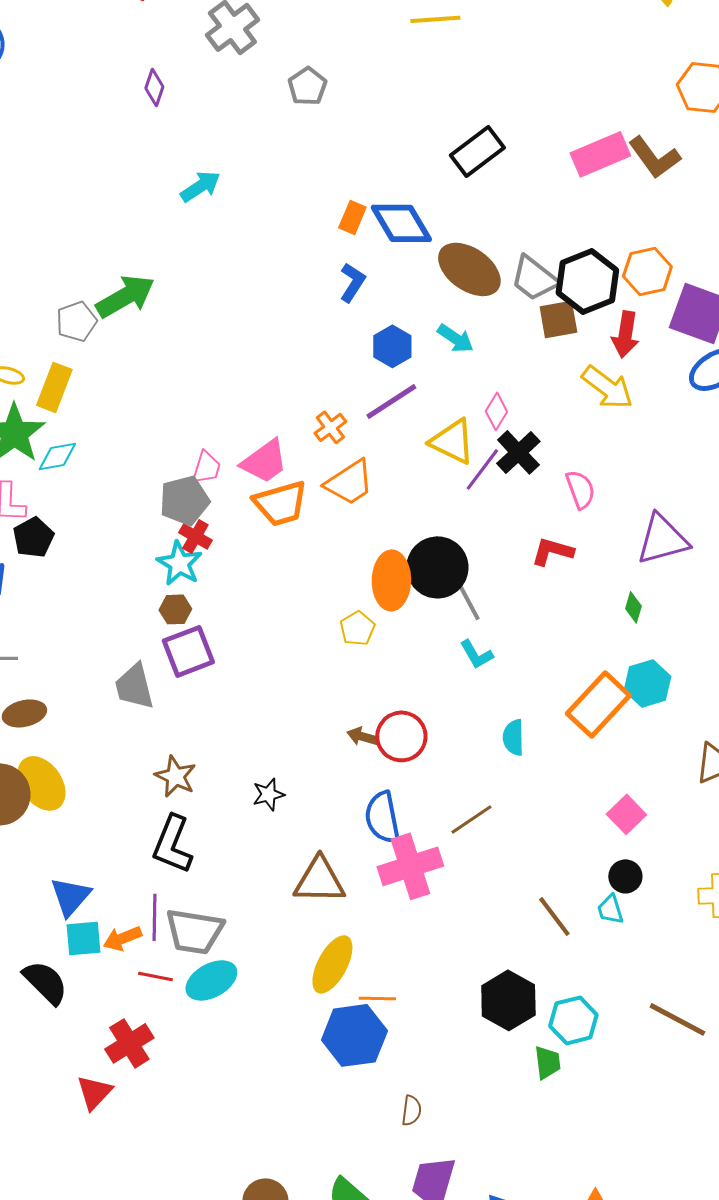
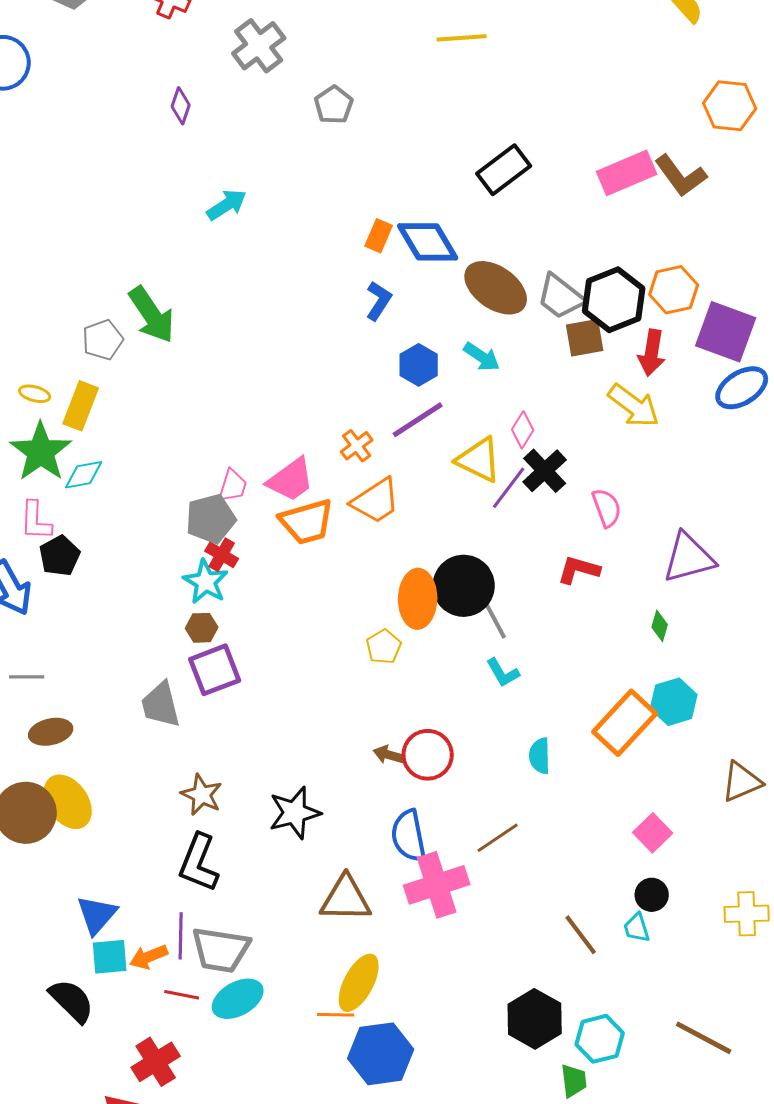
green arrow: (125, 296) -> (152, 315), turned 86
black star: (268, 794) -> (295, 813), size x1.6
orange line: (377, 998) -> (336, 1015), moved

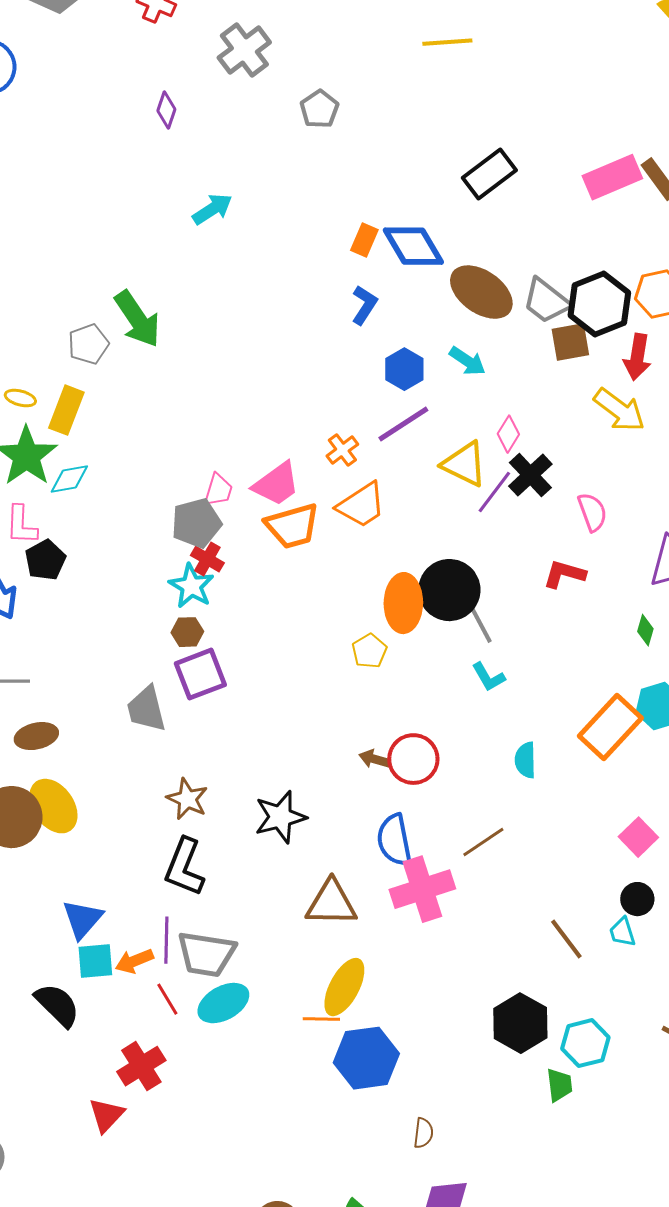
red line: (182, 995) -> (167, 999), turned 48

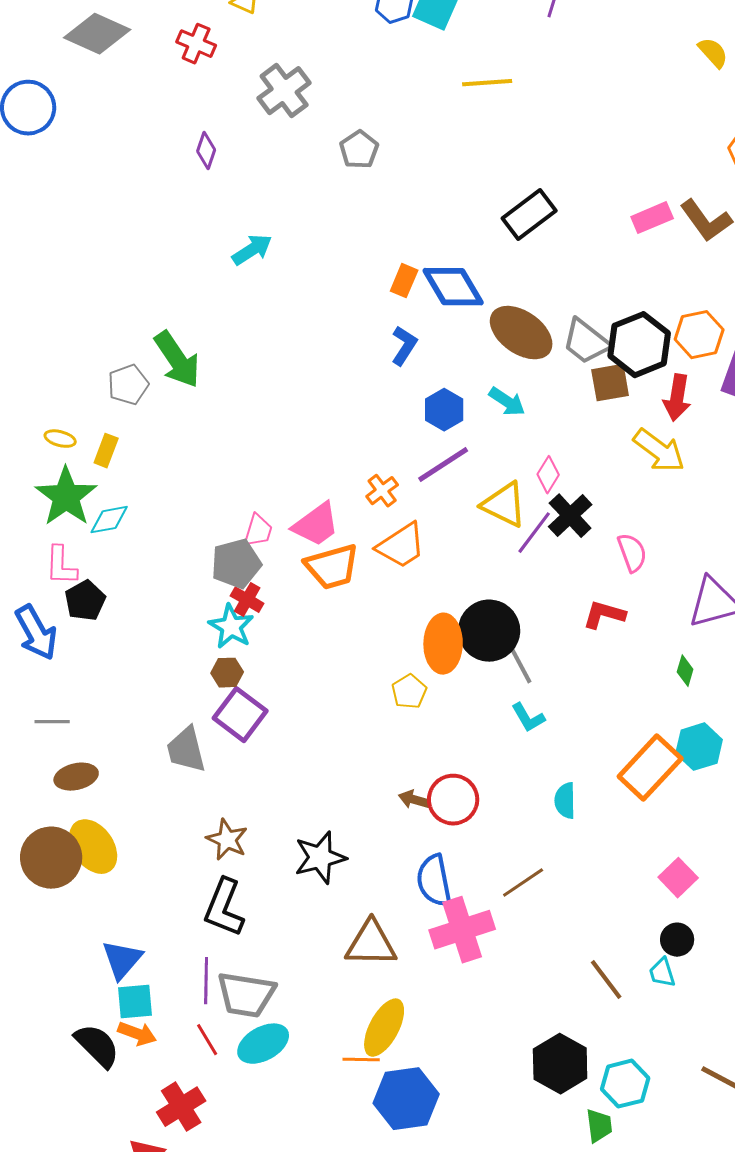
pink rectangle: (612, 177) -> (652, 218), size x0.7
yellow rectangle: (66, 410) -> (106, 451), size x0.7
purple square: (200, 674) -> (240, 715), turned -32
orange arrow: (134, 961) -> (137, 1034), moved, turned -138

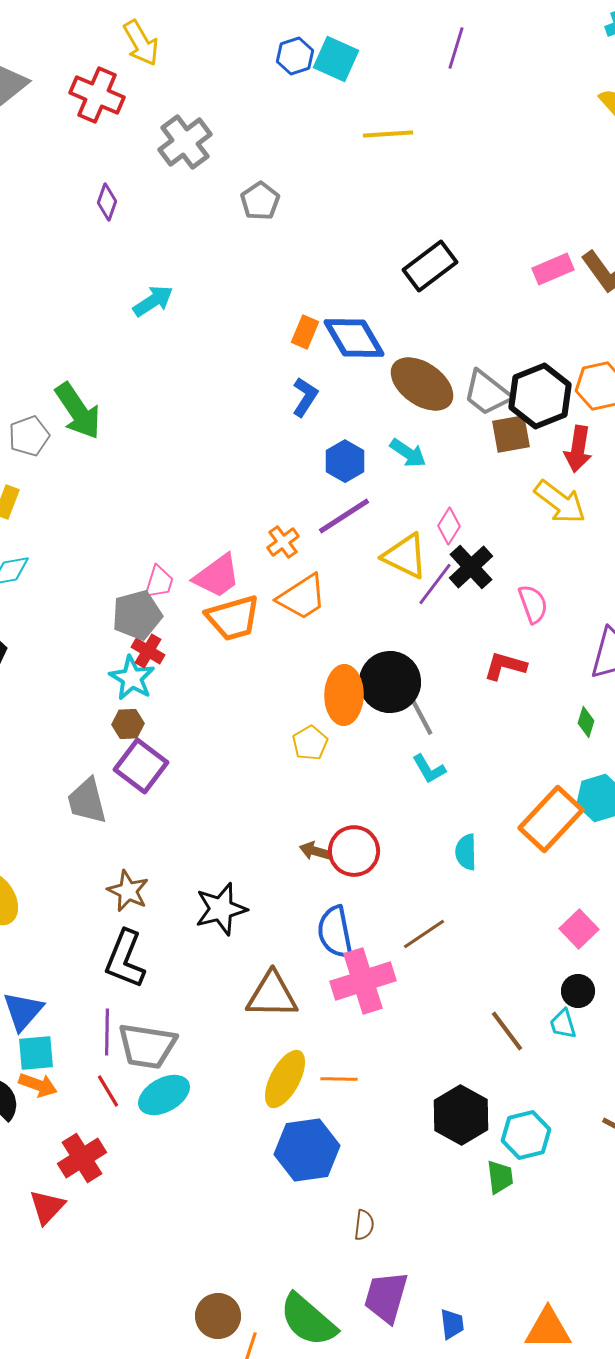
red cross: (196, 44) -> (97, 95), size x1.4
orange line: (361, 1060) -> (339, 1079), moved

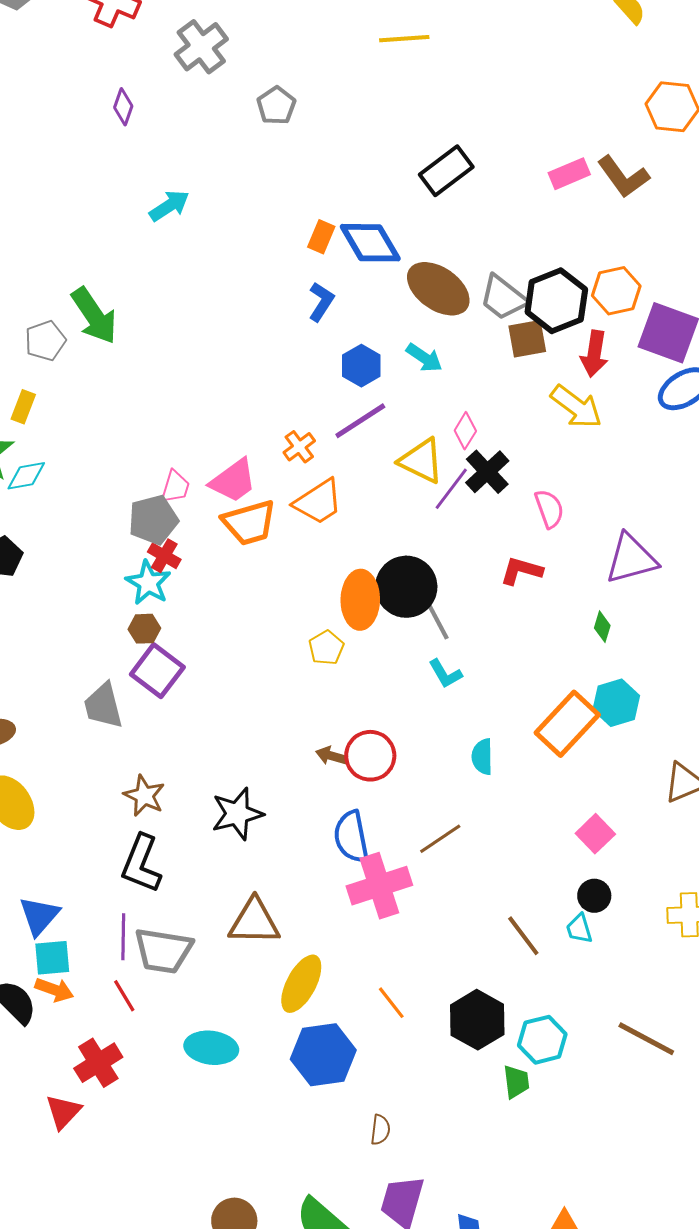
brown triangle: (272, 995) -> (254, 922), moved
orange line: (339, 1079) -> (391, 1003), moved, turned 51
cyan ellipse: (164, 1095) -> (211, 1048), moved, turned 36

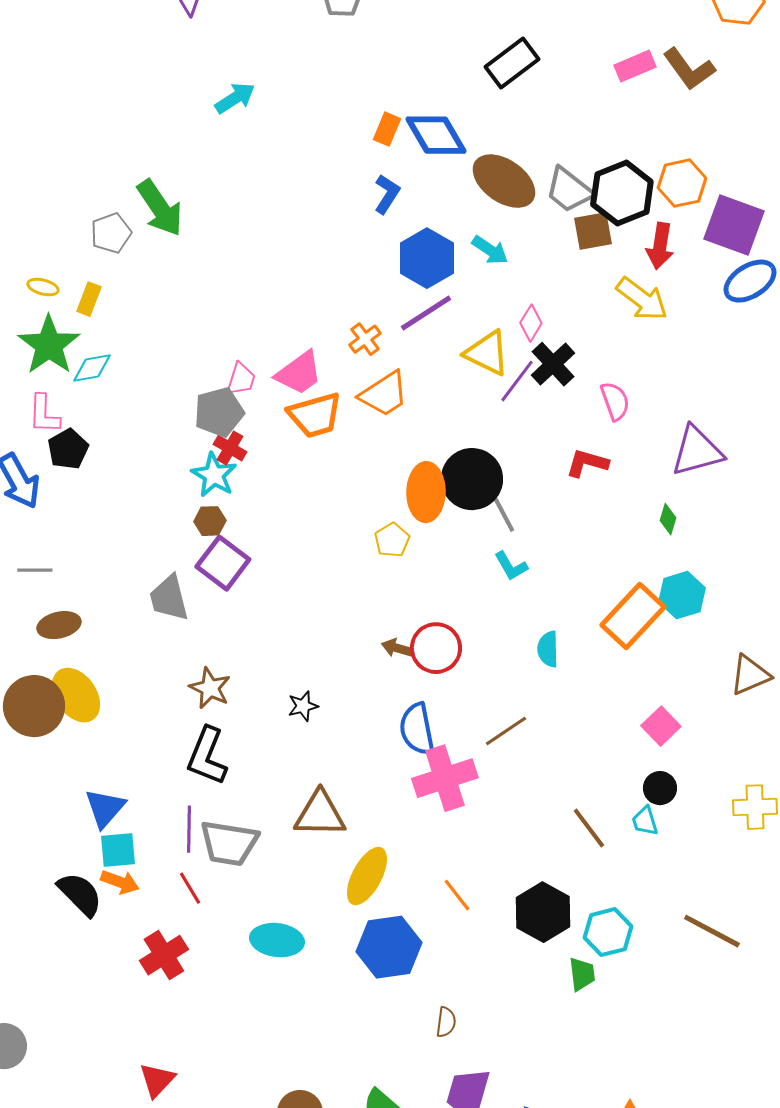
blue hexagon: (361, 366) -> (427, 258), size x1.4
black star: (237, 814) -> (303, 706), size x0.6
red triangle: (63, 1112) -> (157, 1080), moved

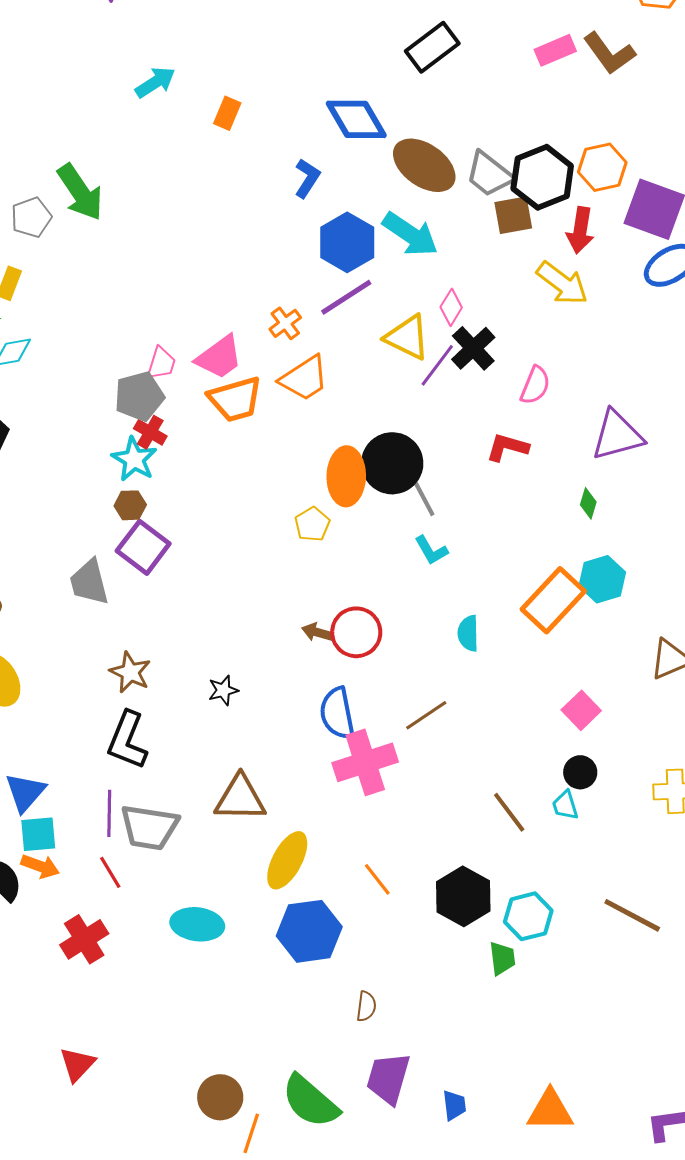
orange rectangle: (387, 129) -> (227, 113), moved
cyan arrow: (490, 250) -> (410, 234), size x1.5
pink semicircle: (615, 401) -> (535, 385), turned 42

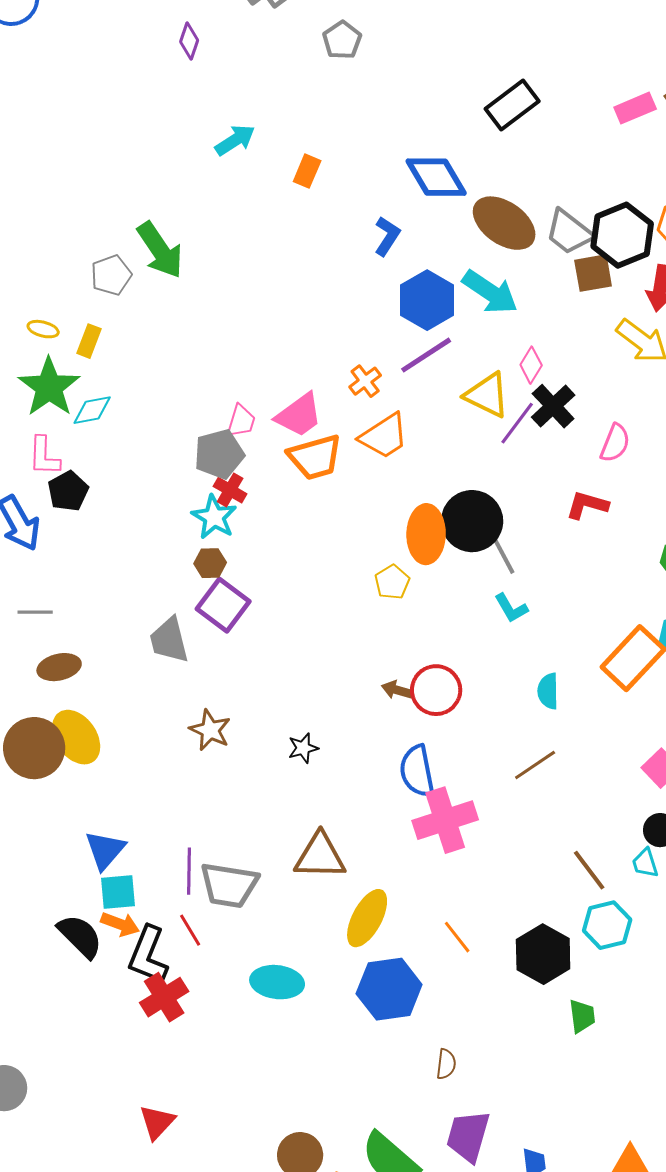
brown line: (426, 715) -> (535, 765), moved
black L-shape: (127, 740) -> (148, 955), moved
cyan hexagon: (528, 916) -> (607, 925), moved

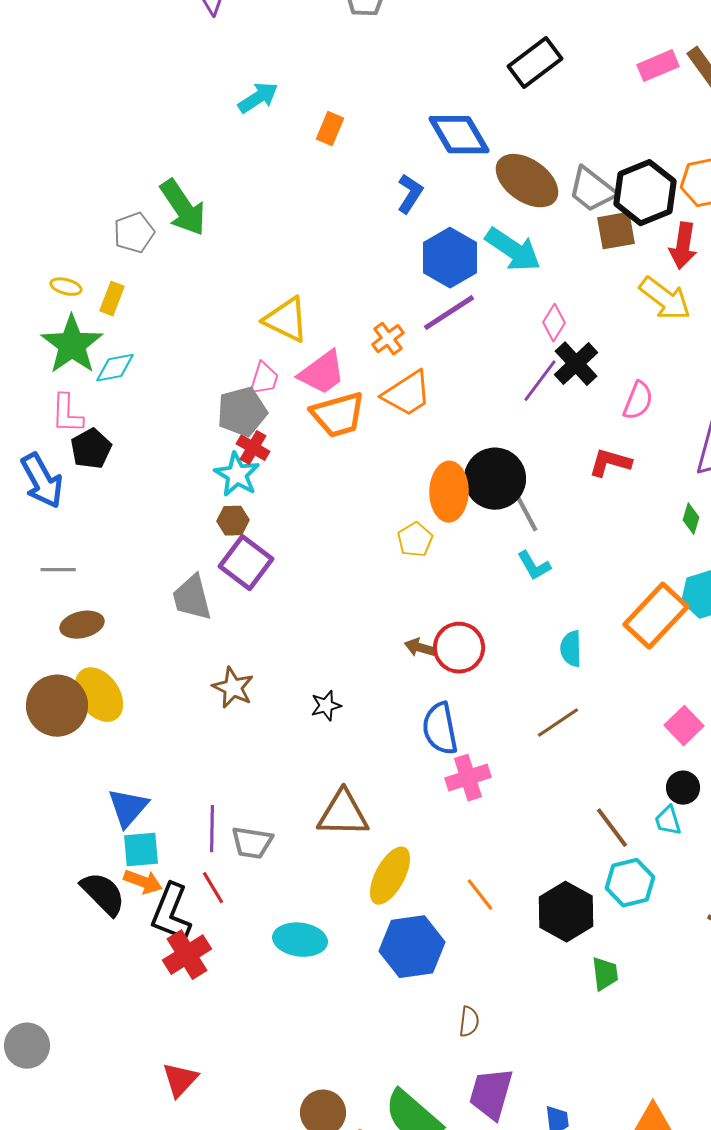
yellow triangle: (487, 395) -> (286, 320), moved
pink cross: (445, 820) -> (468, 778), size x0.7
gray trapezoid: (229, 885) -> (252, 843), size x0.7

